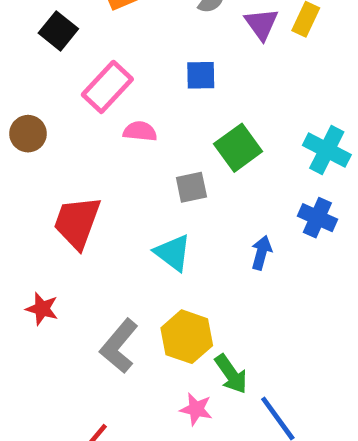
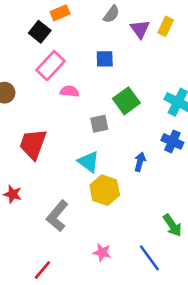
black square: (58, 31) -> (40, 32), moved
yellow hexagon: (187, 337) -> (105, 190), moved
green arrow: (231, 374) -> (172, 225), moved

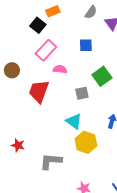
red trapezoid: (33, 144) -> (39, 91), moved
gray L-shape: (57, 216) -> (51, 161), turned 55

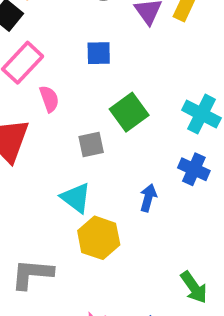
pink semicircle: (60, 69) -> (49, 99), turned 64

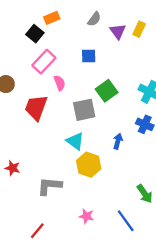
gray square: (91, 145) -> (84, 110), size x1.5

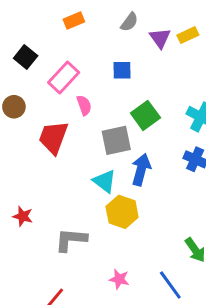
yellow rectangle: (139, 29) -> (188, 35), turned 40
black square: (35, 34) -> (26, 57), moved
blue arrow: (118, 141) -> (141, 170), moved, size x1.5

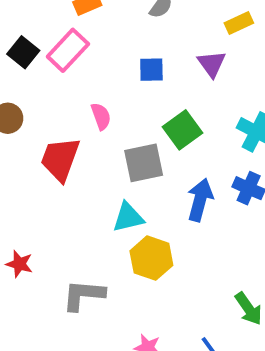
purple triangle: (160, 38) -> (212, 64), moved
pink rectangle: (64, 77) -> (68, 50), moved
blue arrow: (141, 170) -> (200, 200), moved
cyan triangle: (105, 181) -> (128, 217), turned -50

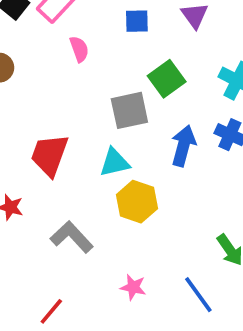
pink semicircle: (101, 116) -> (79, 49), moved
red trapezoid: (60, 159) -> (49, 155), moved
gray L-shape: (83, 295) -> (72, 237), turned 42

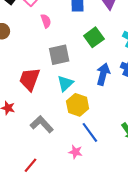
gray square: (129, 110) -> (59, 55), moved
cyan triangle: (115, 163) -> (65, 83), turned -30
blue line: (198, 295) -> (90, 132), moved

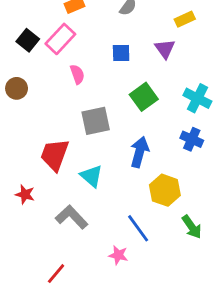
blue arrow: (103, 74) -> (139, 152), moved
cyan triangle: (65, 83) -> (91, 176), moved, turned -36
yellow hexagon: (78, 105) -> (165, 190), moved

